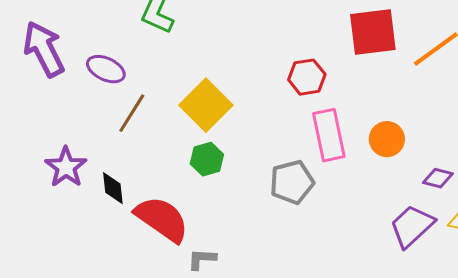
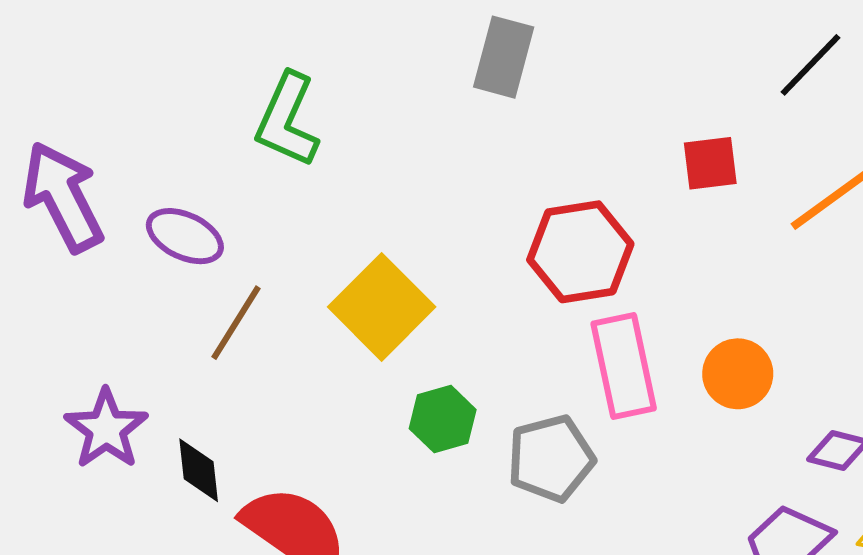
red square: (373, 32) -> (710, 163), size x0.6
red hexagon: (307, 77) -> (580, 252), size x1.4
green hexagon: (207, 159) -> (443, 419), moved

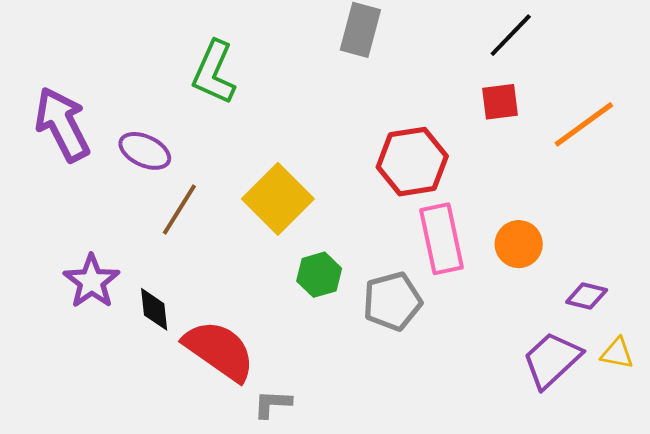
black line: (811, 65) -> (511, 35), moved

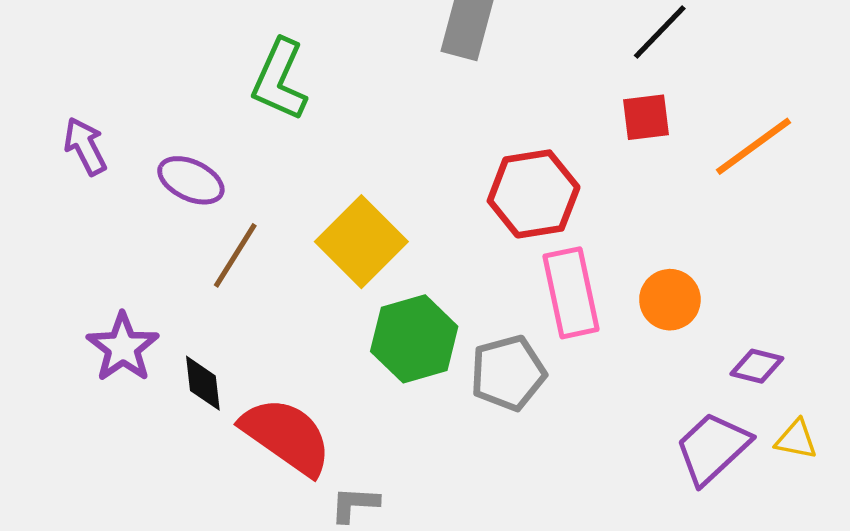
purple arrow: (62, 124) -> (85, 146), size x0.6
green hexagon: (319, 275) -> (414, 339), size x1.5

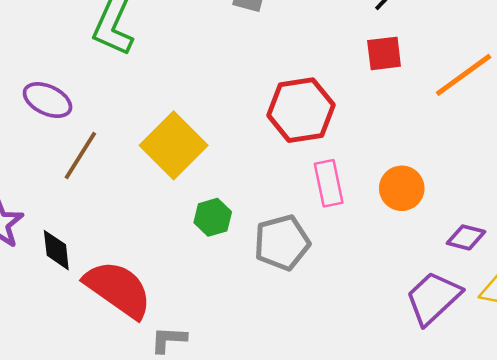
pink rectangle: (571, 293) -> (329, 183), size x0.7
green hexagon: (414, 339) -> (213, 217), size x0.6

